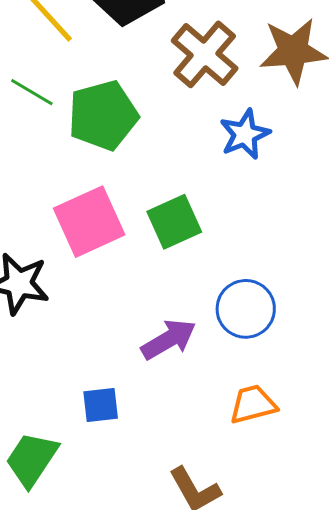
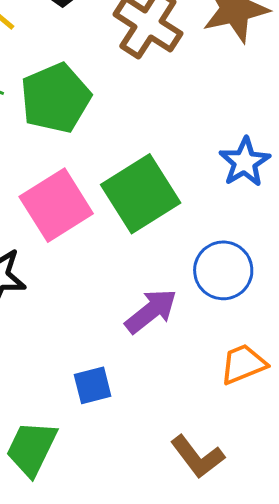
blue star: (245, 134) -> (245, 162), moved
green square: (174, 222) -> (141, 194), size x1.4

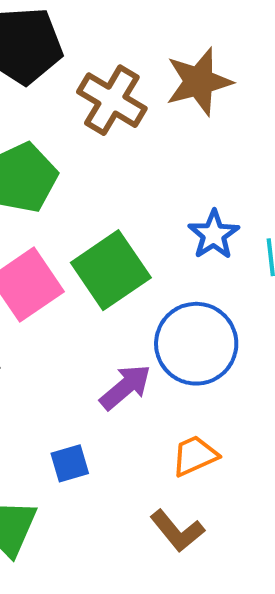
blue circle: (223, 270) -> (196, 344), size x1.4
orange trapezoid: (243, 364) -> (195, 456), moved

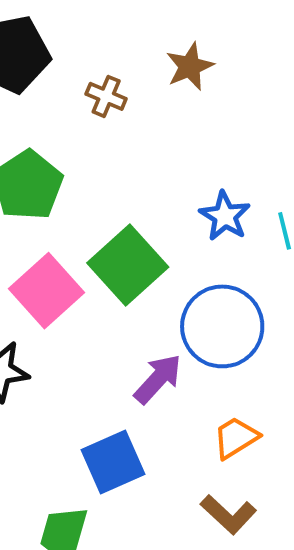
brown star: (199, 82) -> (190, 66), size x0.7
brown cross: (112, 100) -> (106, 96), size x0.6
blue square: (70, 463) -> (113, 462), size x1.6

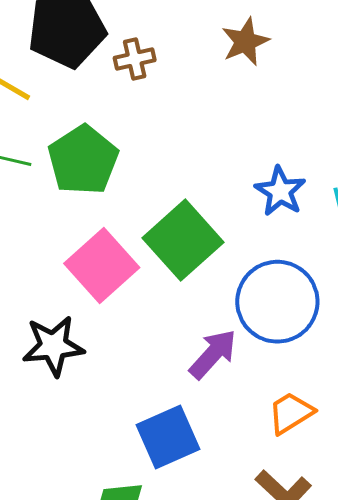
brown cross: (106, 96) -> (135, 59), moved, turned -36

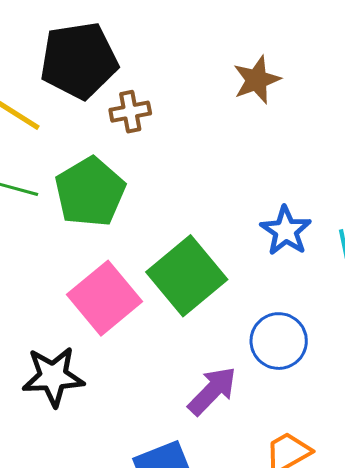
brown cross: (135, 59) -> (130, 112), moved
blue circle: (277, 302) -> (279, 341), size x0.7

